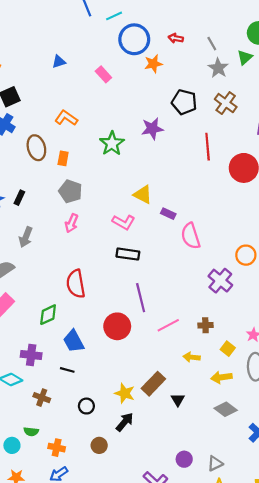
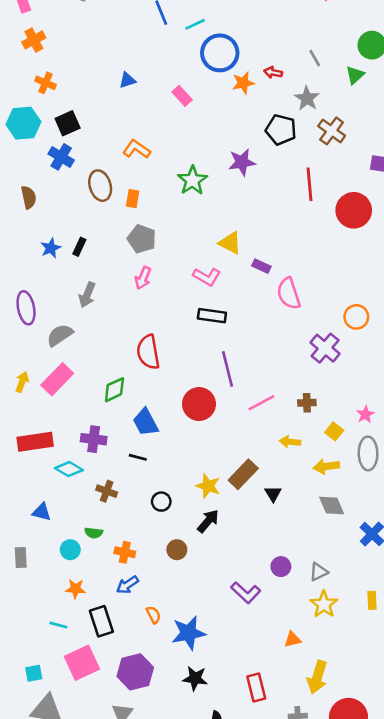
red arrow: (176, 38) -> (273, 72), moved
gray star: (218, 68) -> (307, 98), moved
gray diamond: (226, 409) -> (332, 505), turned 30

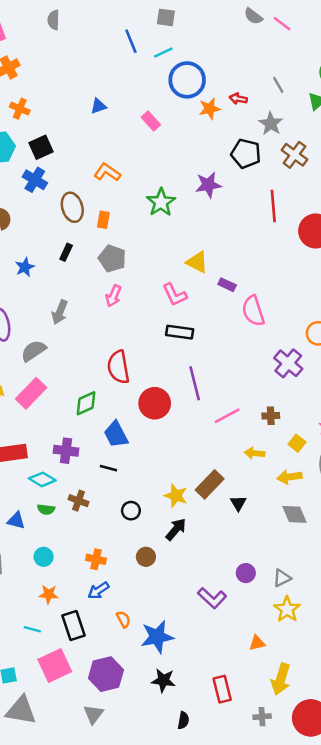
black rectangle: (79, 247) -> (66, 252), moved
pink L-shape: (207, 277) -> (175, 295), turned 35
red circle: (199, 404) -> (155, 403), moved
green semicircle: (94, 533) -> (46, 509), moved

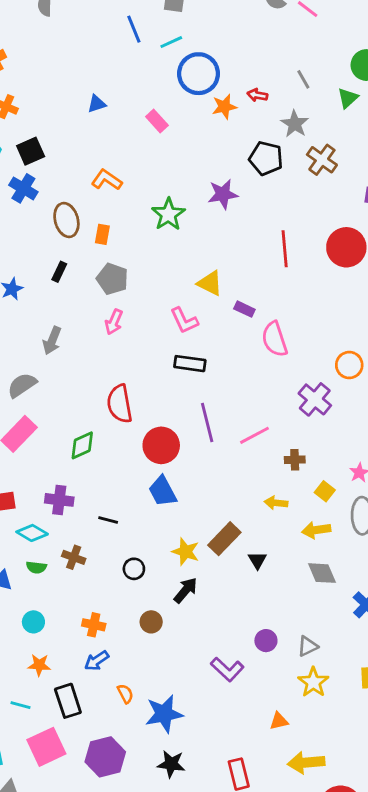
red line: (273, 206) -> (285, 249), moved
pink line: (227, 416) -> (254, 435), moved
blue trapezoid: (116, 434) -> (163, 491), moved
yellow arrow: (281, 679) -> (306, 763), turned 68

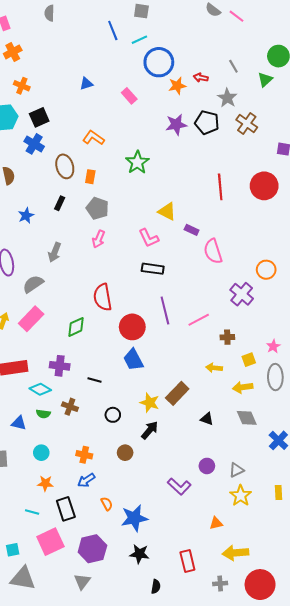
purple star: (223, 194) -> (176, 125), moved
yellow square: (325, 491) -> (249, 360), turned 32
black triangle: (257, 560) -> (207, 419), moved, turned -40

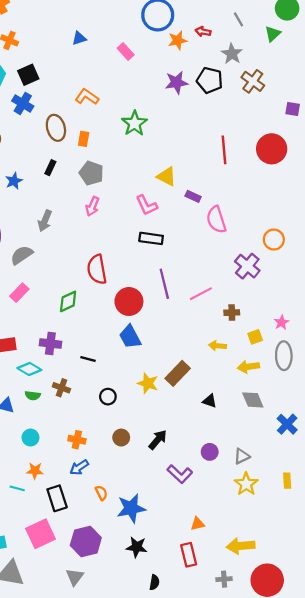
pink rectangle: (31, 319) -> (19, 293), size x0.7
black arrow: (150, 430) -> (158, 440), moved
cyan line: (32, 512) -> (17, 488), moved
orange triangle: (216, 523) -> (198, 524), moved

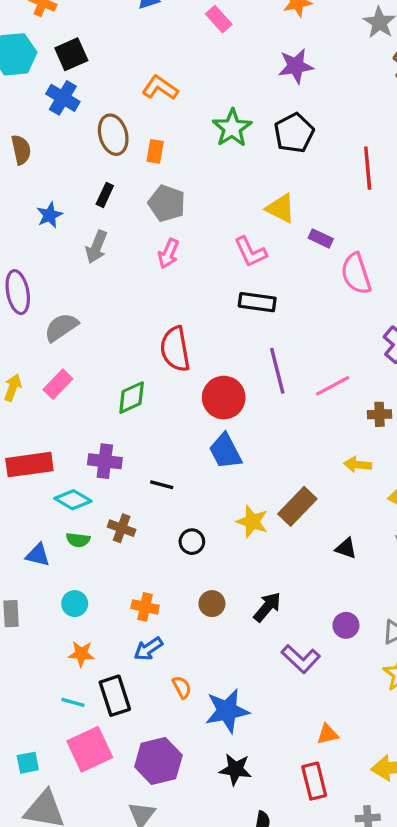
black pentagon: (210, 80) -> (294, 133), moved, turned 30
gray arrow: (45, 221) -> (96, 247), moved
cyan line: (17, 488) -> (73, 702), moved

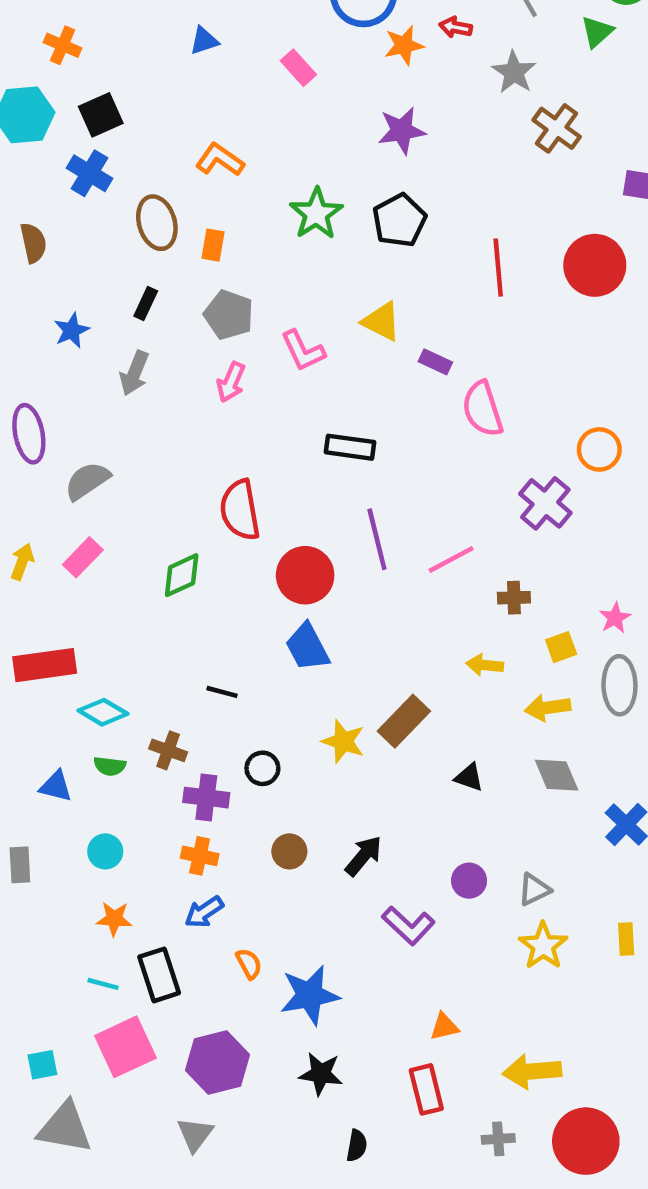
pink L-shape: (250, 252) -> (303, 351), moved
purple cross: (105, 461) -> (206, 798), moved

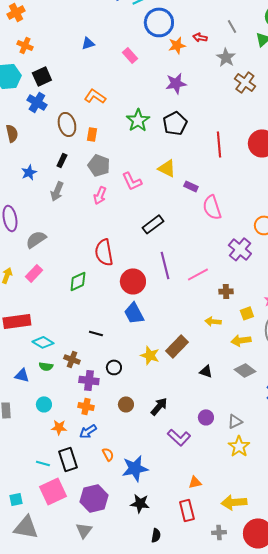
black rectangle: (350, 447) -> (153, 224), turned -45
gray diamond: (557, 775) -> (245, 370), turned -30
orange star: (114, 919) -> (59, 427), moved

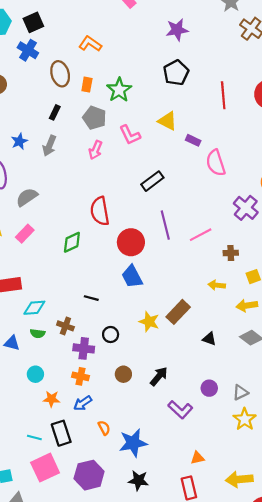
green star: (138, 120) -> (119, 90), moved
blue star: (29, 172) -> (19, 141), moved
cyan diamond: (43, 342) -> (34, 308), turned -35

